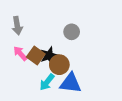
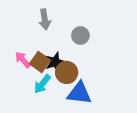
gray arrow: (17, 26) -> (45, 19), moved
cyan arrow: (47, 82) -> (42, 84), moved

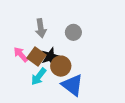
gray arrow: (45, 19) -> (41, 28), moved
blue triangle: (79, 93) -> (72, 85), turned 30

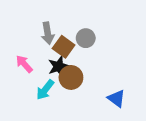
brown square: (37, 57) -> (64, 47), moved
blue triangle: (72, 85) -> (116, 98), moved, size x0.7

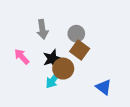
brown square: (64, 47) -> (80, 50), moved
cyan arrow: (45, 90) -> (53, 79), moved

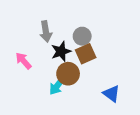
brown square: (80, 50) -> (86, 54), turned 30
black star: (52, 59) -> (61, 51), moved

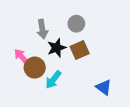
gray circle: (82, 36) -> (76, 24), moved
brown circle: (68, 74) -> (35, 68), moved

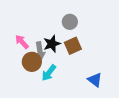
gray arrow: (42, 29) -> (40, 51), moved
pink arrow: (22, 57) -> (22, 42), moved

